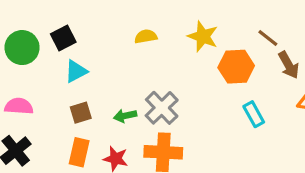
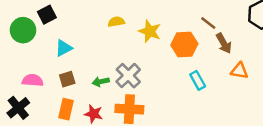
yellow star: (203, 36) -> (150, 31), moved
black square: (63, 38) -> (47, 15), moved
pink semicircle: (19, 106) -> (33, 80), moved

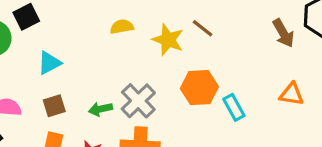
brown line: (208, 23) -> (203, 28), moved
brown arrow: (224, 43) -> (283, 33), moved
orange hexagon: (184, 44) -> (199, 88), moved

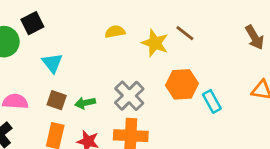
cyan triangle: (49, 63) -> (52, 63), turned -40
brown square: (54, 106) -> (57, 100), turned 36
green arrow: (100, 109) -> (85, 103), moved

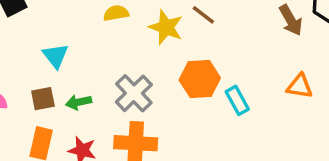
cyan triangle: (52, 63) -> (55, 56), moved
brown square: (57, 100) -> (43, 99), turned -30

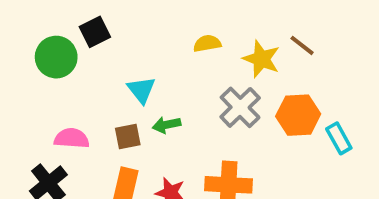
gray cross: (134, 93) -> (240, 107), moved
green arrow: (79, 102) -> (167, 125), moved

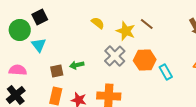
yellow semicircle: (207, 43) -> (98, 23), turned 48
cyan triangle: (141, 90) -> (39, 45), moved
pink semicircle: (72, 138) -> (18, 70), moved

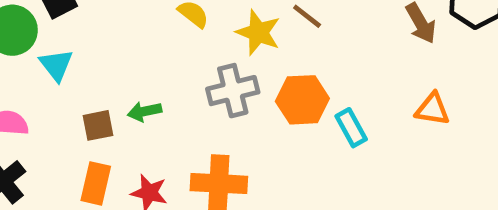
gray cross: (115, 56) -> (233, 91), turned 30

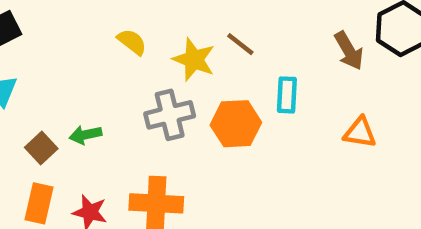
brown square: (98, 125) -> (41, 148), turned -32
cyan rectangle: (351, 128) -> (287, 95), moved, turned 32

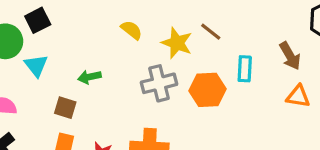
brown arrow: (349, 51) -> (290, 56), moved
green arrow: (85, 135) -> (89, 77), moved
brown square: (41, 148) -> (65, 108), turned -30

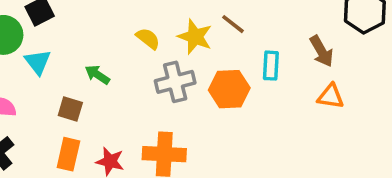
yellow semicircle: (132, 30) -> (148, 39), moved
green arrow: (89, 77) -> (97, 75), turned 45

